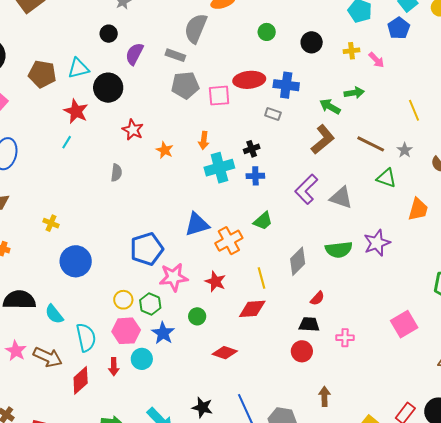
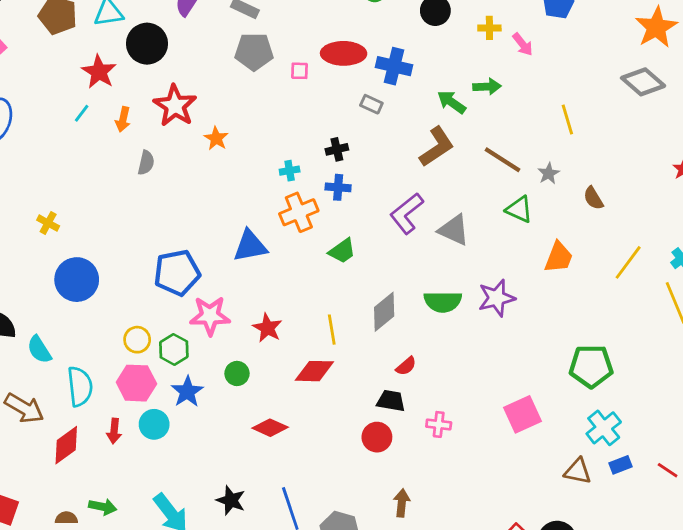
pink square: (219, 96) -> (300, 71), size x0.6
red star: (133, 130) -> (175, 106), size x1.4
orange arrow: (204, 140) -> (123, 119), moved
cyan cross: (219, 168) -> (290, 171), size x0.5
orange cross: (229, 241) -> (299, 212), moved

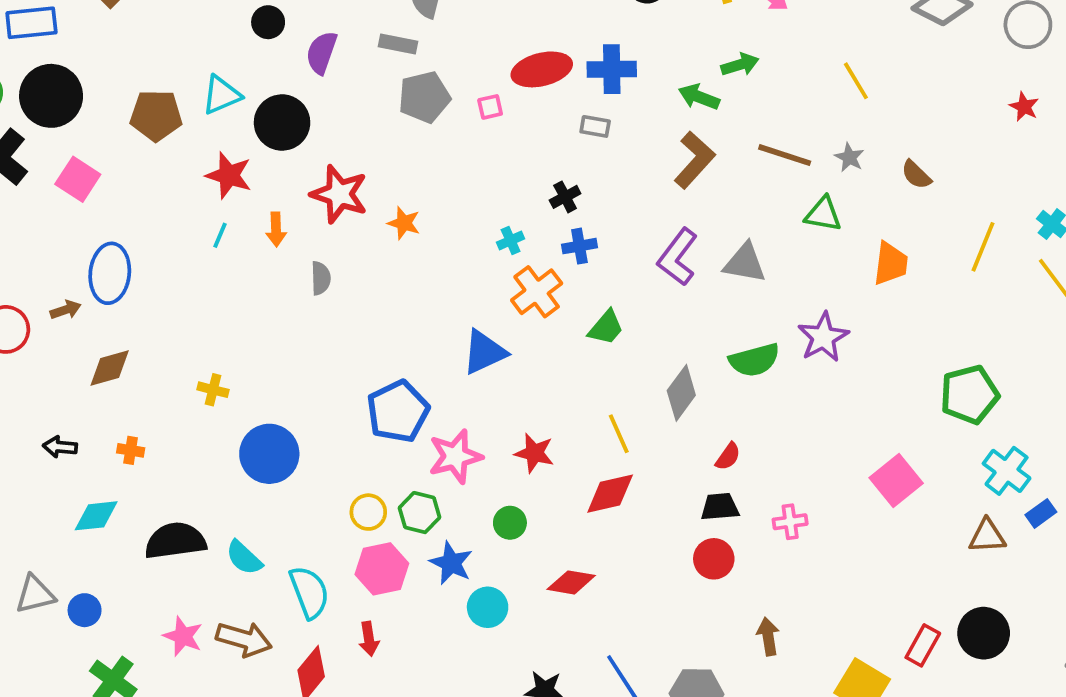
cyan circle: (154, 424) -> (488, 607), moved

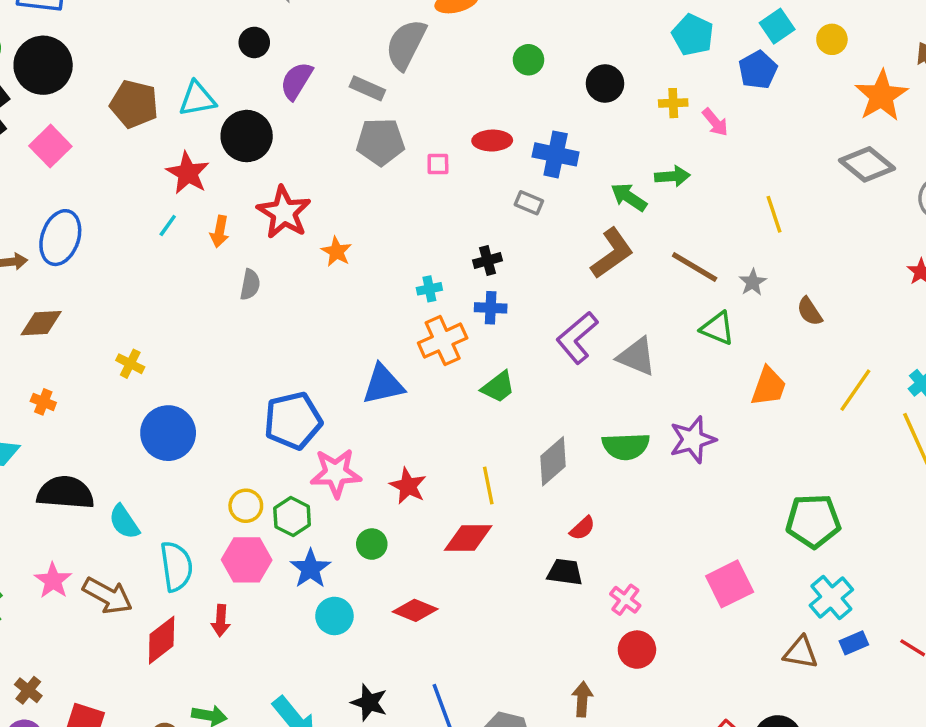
red ellipse: (542, 69) -> (492, 141), size x0.7
pink cross: (790, 522) -> (625, 600), turned 32
red circle: (714, 559) -> (637, 650), moved

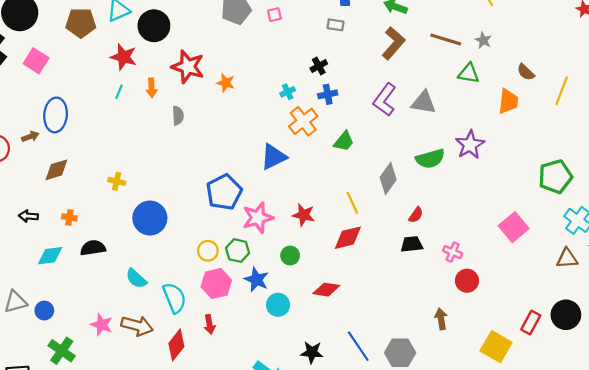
brown semicircle: (810, 311) -> (526, 72), moved
black semicircle: (65, 493) -> (93, 248), moved, size x0.7

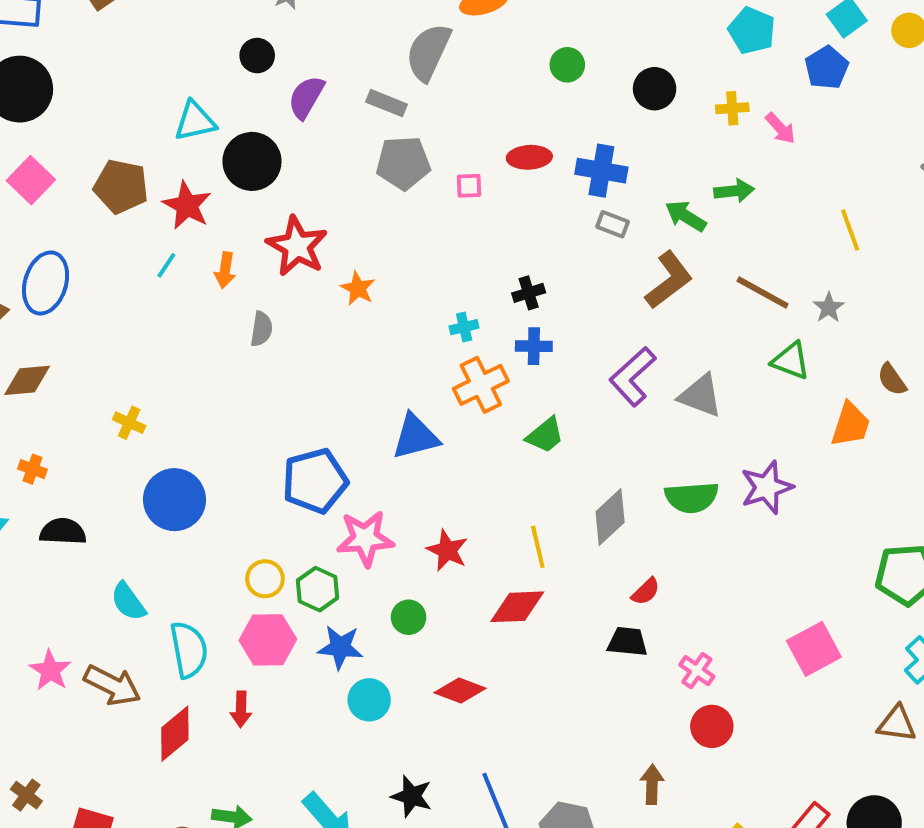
brown pentagon: (81, 23) -> (121, 186), moved
gray rectangle: (336, 25) -> (613, 224), moved
blue star: (256, 280) -> (340, 647), turned -30

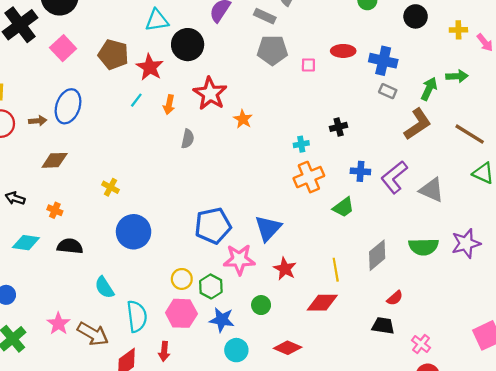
green arrow: (686, 216) -> (429, 89), turned 80
blue cross: (534, 346) -> (360, 171), moved
blue triangle: (415, 437) -> (268, 228), moved, turned -36

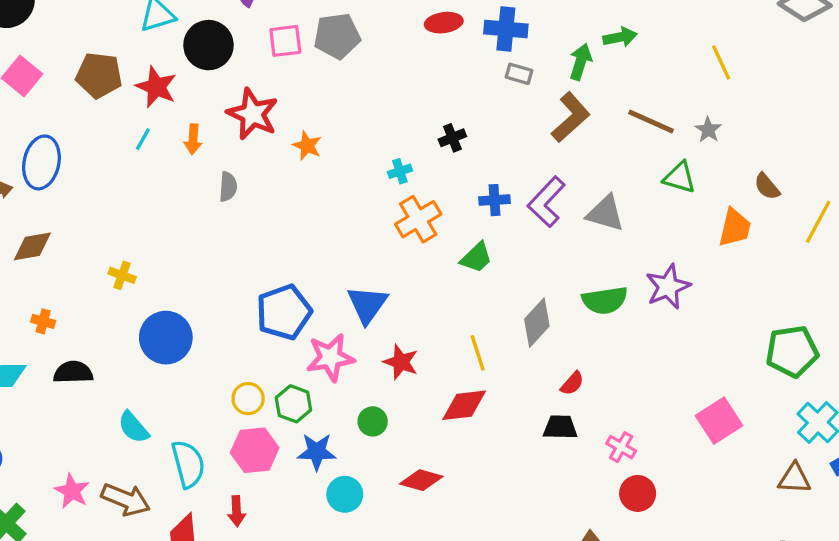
pink square: (308, 65) -> (285, 41), moved, size x1.5

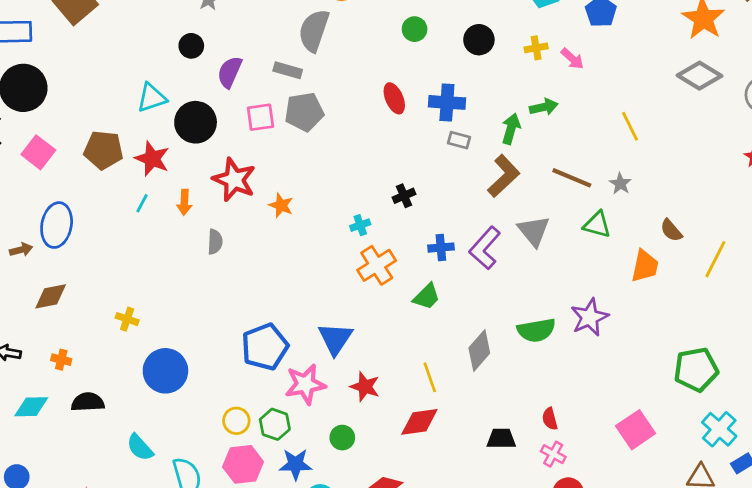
red ellipse: (444, 23) -> (394, 98), turned 76
gray triangle: (605, 213) -> (534, 231), moved, turned 36
red semicircle: (572, 383) -> (550, 419), moved, turned 125

